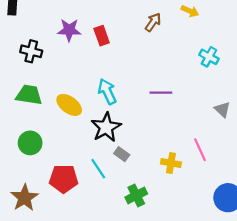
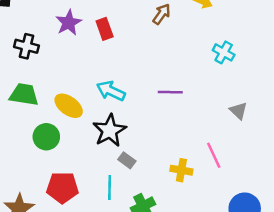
purple star: (69, 30) -> (69, 23), turned -30
cyan arrow: (107, 92) -> (111, 91), turned -40
green circle: (30, 143) -> (46, 137), moved
cyan line: (98, 169) -> (110, 188), moved, turned 35

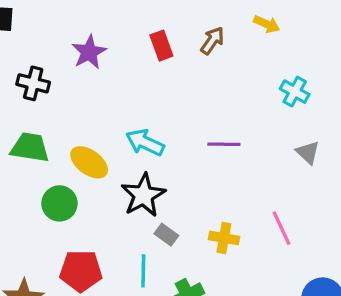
red rectangle: (105, 29) -> (161, 46), moved
gray triangle: (238, 111) -> (308, 152), moved
yellow cross: (181, 170) -> (224, 238), moved

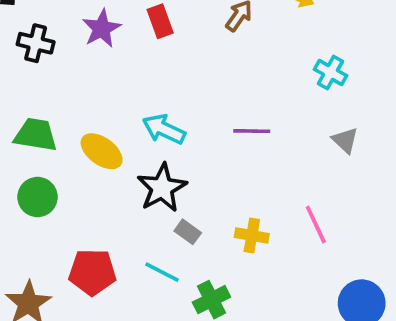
red rectangle: (161, 46) -> (160, 21), moved
black cross: (33, 83) -> (36, 43), moved
green circle: (59, 203) -> (37, 197), moved
cyan line: (143, 271) -> (162, 272), turned -64

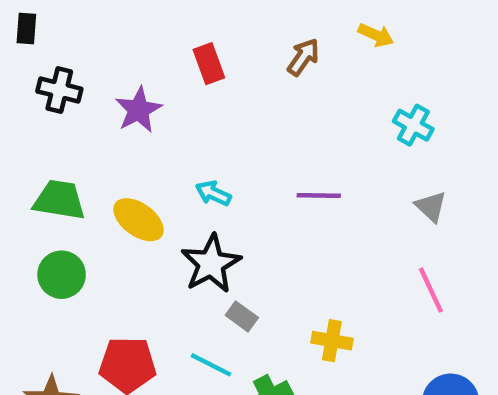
purple star: (102, 29) -> (138, 110), moved
cyan arrow: (164, 129) -> (213, 193), size x0.7
pink line: (316, 224) -> (431, 290), moved
yellow cross: (252, 235) -> (332, 341), moved

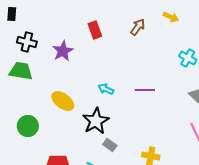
cyan arrow: (213, 193) -> (106, 89), moved
green trapezoid: (59, 200) -> (21, 71), moved

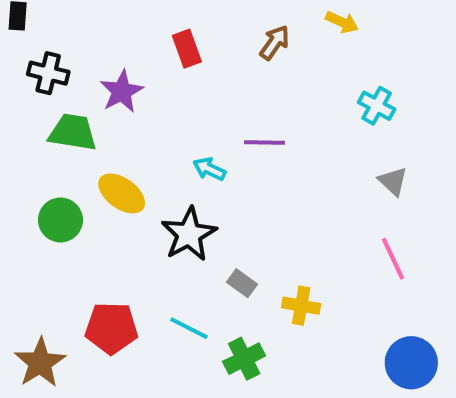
green trapezoid: (21, 71) -> (73, 132), moved
purple line: (145, 90) -> (264, 142), moved
green circle: (28, 126) -> (60, 220), moved
gray rectangle: (110, 145) -> (242, 283), moved

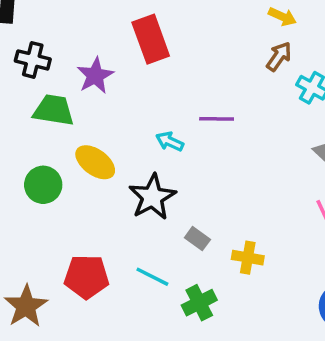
brown arrow: (275, 43) -> (279, 56), moved
red rectangle: (187, 49) -> (151, 39), size x1.5

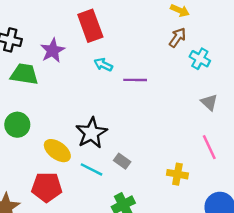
cyan arrow: (170, 141) -> (103, 65), moved
yellow ellipse: (95, 162) -> (57, 151), moved
yellow cross: (248, 258) -> (177, 174), moved
cyan line: (152, 277) -> (91, 169), moved

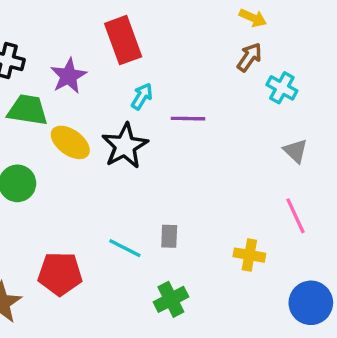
cyan arrow: (103, 65) -> (142, 96), turned 96
black star: (91, 133) -> (125, 146), moved
yellow ellipse: (57, 151) -> (70, 142), moved
gray rectangle: (122, 161) -> (169, 236), turned 56

